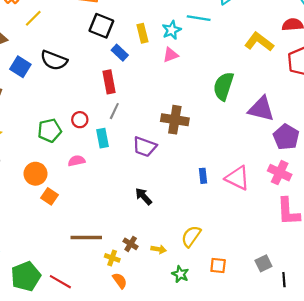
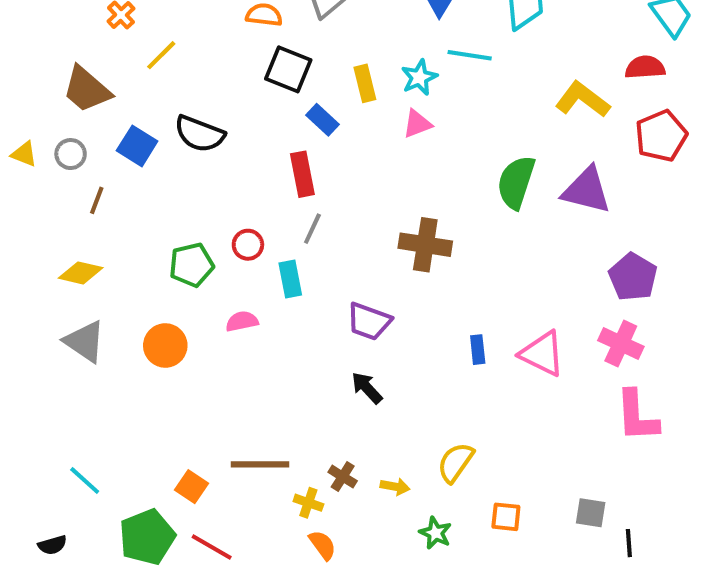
purple triangle: (261, 109) -> (587, 190), moved
purple trapezoid: (145, 147) -> (369, 321), moved
orange square: (50, 196) -> (191, 487), moved
gray square: (263, 263) -> (591, 513), turned 35

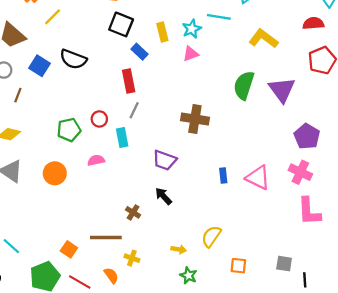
yellow L-shape: (583, 100) -> (263, 39), moved
purple triangle: (587, 190) -> (282, 90), turned 40
brown cross: (343, 477) -> (133, 212), moved
green star: (435, 533) -> (188, 275), moved
orange semicircle: (323, 545) -> (111, 275), moved

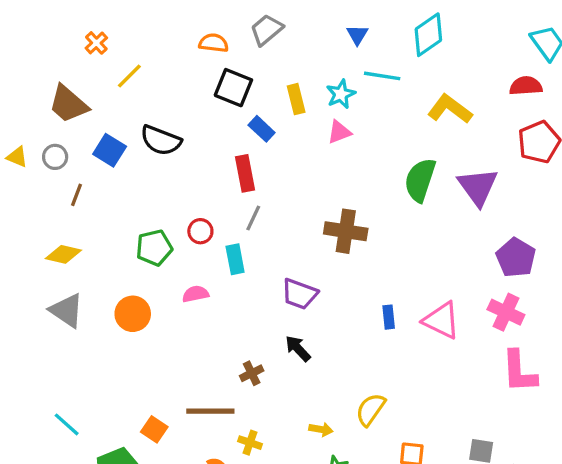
brown cross: (133, 212) -> (252, 373), turned 32

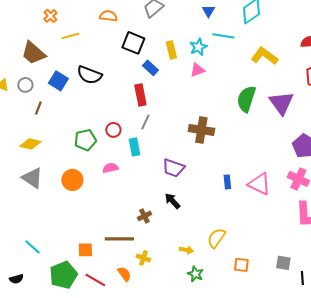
orange semicircle: (214, 43) -> (108, 16), moved
yellow line: (129, 76) -> (70, 36), turned 30
orange square: (154, 429) -> (85, 250), turned -35

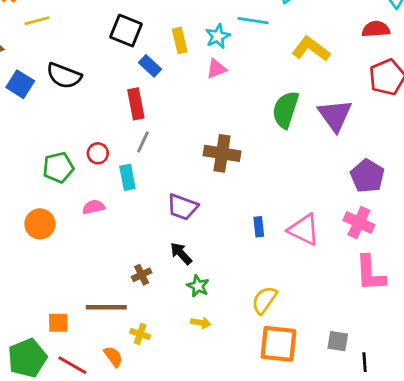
yellow semicircle: (216, 238) -> (264, 300), moved
orange square: (241, 265) -> (278, 344), size x1.8
green star: (195, 274) -> (198, 286), moved

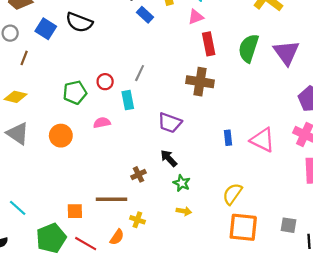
red rectangle: (136, 104) -> (209, 44), moved
orange semicircle: (113, 357) -> (117, 237), turned 70

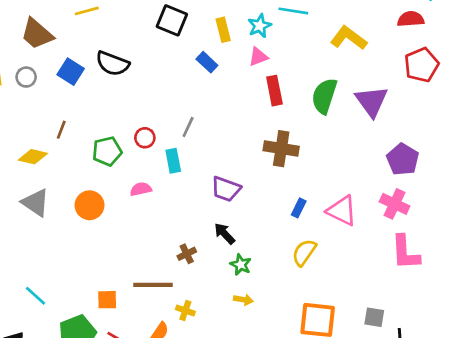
blue rectangle: (145, 15) -> (207, 62), moved
brown line: (24, 58) -> (61, 130), moved
brown cross: (200, 82) -> (281, 149), moved
blue rectangle: (228, 138) -> (299, 208), turned 32
yellow semicircle: (232, 194) -> (304, 252), moved

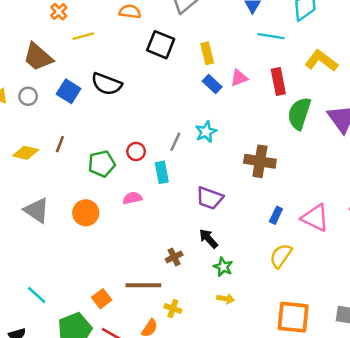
cyan star: (260, 26) -> (206, 132), moved
blue rectangle: (207, 62) -> (212, 84), moved
red rectangle: (274, 91) -> (278, 82), moved
yellow diamond: (33, 157) -> (26, 153), moved
orange square: (107, 300) -> (102, 299), turned -36

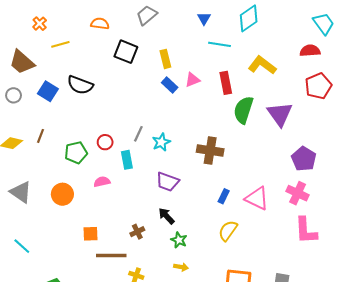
cyan star: (206, 132) -> (161, 142), moved
cyan line: (37, 295) -> (22, 246), moved
orange square: (102, 299) -> (91, 234), moved, turned 35

